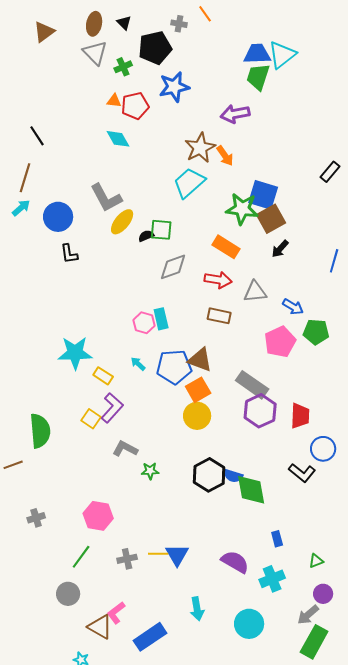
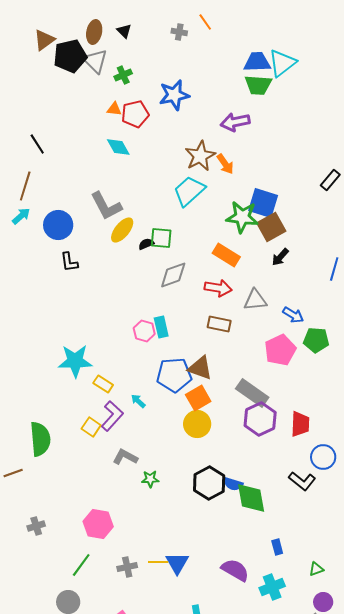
black pentagon: (155, 48) -> (70, 56), moved
green trapezoid: (258, 77) -> (258, 85), turned -104
cyan arrow: (138, 364) -> (138, 401), moved

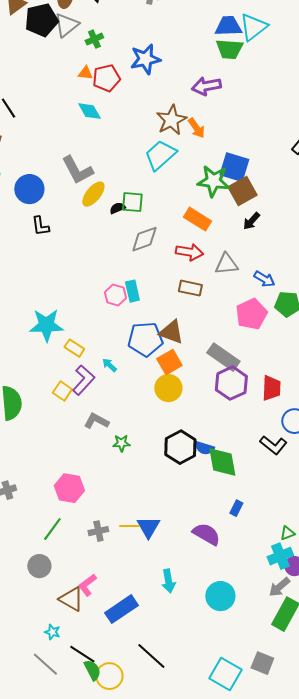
gray triangle: (95, 61) -> (66, 25), turned 36
blue rectangle: (277, 547) -> (236, 508), moved, turned 42
cyan cross: (272, 587) -> (280, 556), moved

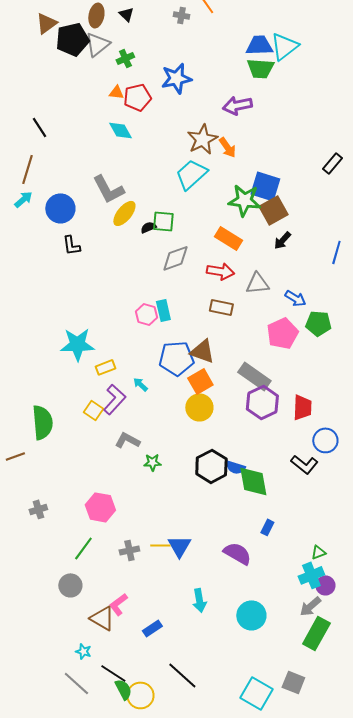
yellow rectangle: (74, 348) -> (105, 367), turned -54
blue rectangle: (121, 609) -> (152, 628), size x0.6

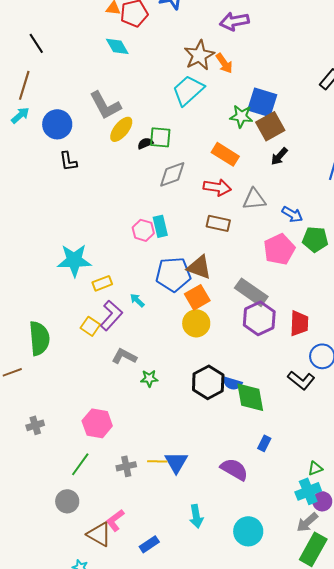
green star: (244, 200) -> (241, 116), size x0.7

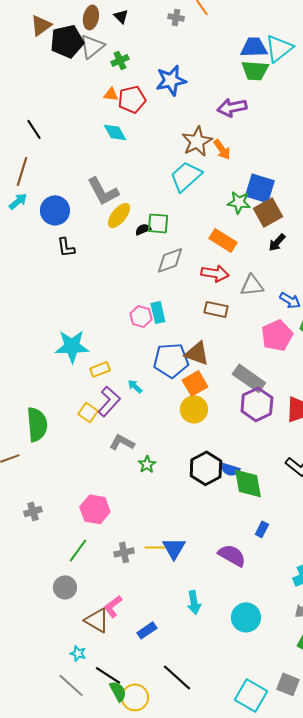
green star: (149, 378) -> (147, 464), turned -30

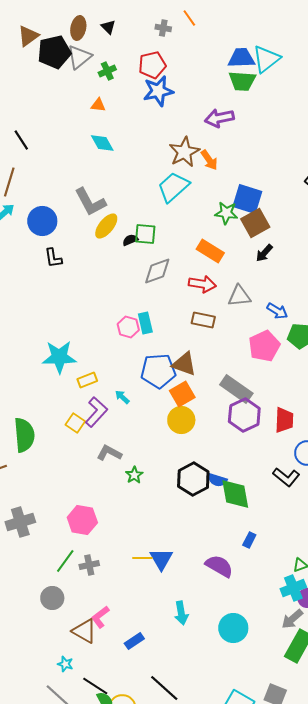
red pentagon: (132, 99) -> (152, 65), moved
gray cross: (33, 511) -> (20, 522), size x1.6
gray cross: (124, 552) -> (89, 565), moved

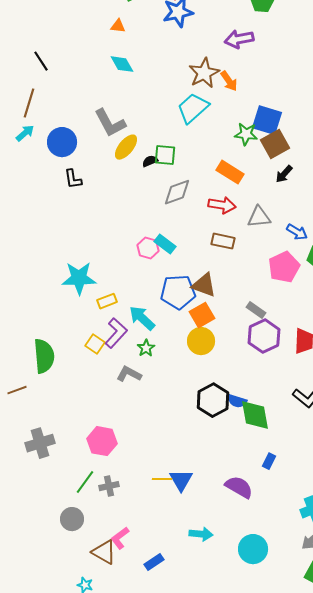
cyan rectangle: (145, 323) -> (165, 244), turned -40
gray rectangle: (236, 389) -> (256, 310), size x0.6
cyan arrow: (122, 397) -> (142, 318), size x1.8
green star: (134, 475) -> (146, 348), moved
cyan arrow: (181, 613) -> (201, 534), turned -75

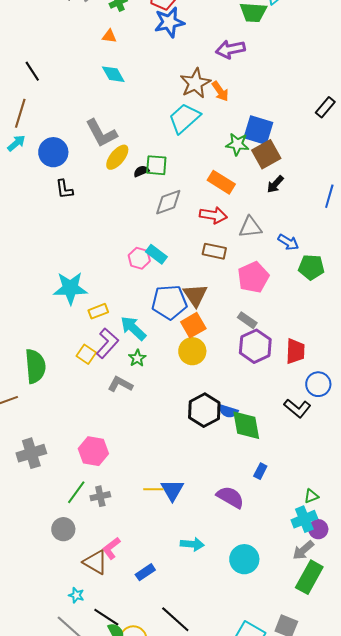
pink pentagon: (284, 267) -> (253, 277), moved
brown triangle: (204, 285) -> (195, 295), turned 36

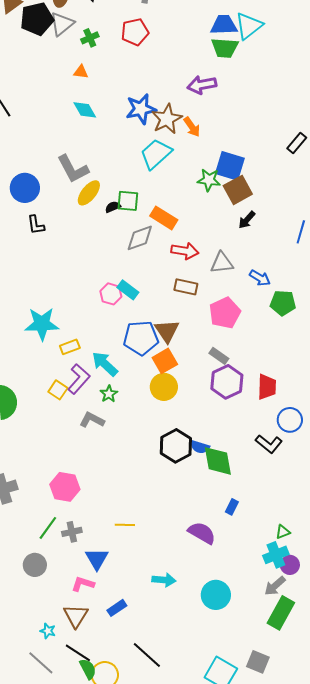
blue star: (169, 22) -> (141, 109), moved
orange rectangle: (221, 182) -> (164, 218), moved
blue triangle: (172, 490) -> (97, 559), moved
pink L-shape: (111, 548) -> (83, 584), turned 55
brown triangle: (95, 562) -> (76, 616), moved, turned 32

